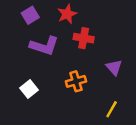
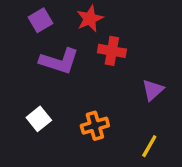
purple triangle: (114, 67) -> (153, 90), turned 30
orange cross: (76, 81) -> (95, 126), moved

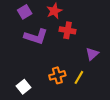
white square: (39, 119) -> (24, 87), moved
yellow line: (149, 146) -> (79, 77), moved

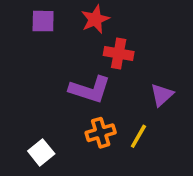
purple square: (25, 12) -> (43, 21), turned 32
purple L-shape: (36, 37) -> (90, 89), moved

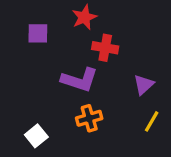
purple square: (43, 21) -> (38, 33), moved
yellow line: (138, 136) -> (152, 121), moved

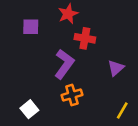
purple L-shape: (80, 80) -> (64, 64), turned -72
yellow line: (152, 121) -> (122, 110), moved

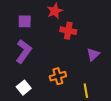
purple L-shape: (64, 64) -> (24, 51), moved
yellow line: (122, 110) -> (86, 91), moved, turned -40

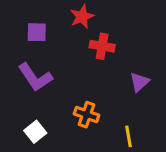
purple L-shape: (24, 51) -> (35, 77), turned 110
orange cross: (58, 76) -> (87, 115), turned 35

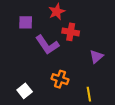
purple L-shape: (35, 77) -> (47, 45), moved

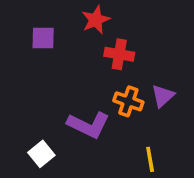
purple L-shape: (47, 45) -> (88, 125), moved, turned -30
orange cross: (60, 79) -> (128, 101), moved

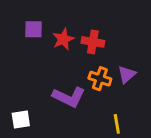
red star: (96, 20) -> (63, 39), moved
white square: (41, 154) -> (21, 120), moved, turned 30

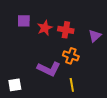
purple triangle: (127, 74) -> (95, 36), moved
yellow line: (117, 124) -> (72, 85), moved

